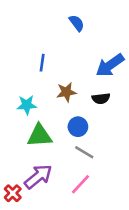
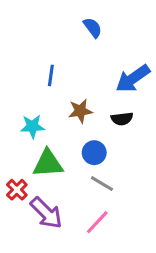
purple arrow: (38, 177) -> (46, 213), turned 84
red cross: (13, 193) -> (17, 190), moved

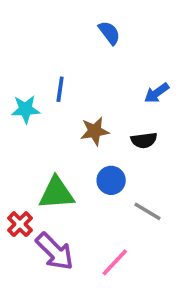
blue arrow: (133, 79) -> (157, 93), size x0.6
cyan star: (32, 126) -> (25, 109), moved
gray line: (102, 184) -> (148, 211), moved

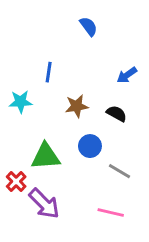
cyan star: (25, 109) -> (21, 102), moved
black semicircle: (144, 140) -> (117, 114), turned -144
pink line: (115, 262) -> (111, 213), moved, turned 60

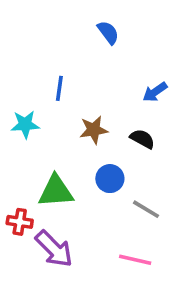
red cross: (16, 181) -> (20, 222), turned -36

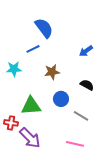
blue semicircle: (108, 32) -> (44, 28), moved, size x1.5
blue line: (59, 88) -> (33, 49), turned 56
black semicircle: (142, 139) -> (87, 85), moved

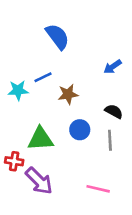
blue line: (33, 49) -> (43, 77), moved
gray line: (81, 116) -> (110, 140), moved, turned 56

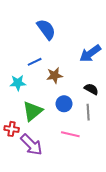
blue arrow: (113, 67) -> (90, 53), size x1.5
cyan star: (18, 90) -> (18, 83), moved
green triangle: (40, 139) -> (33, 111), turned -35
pink line: (98, 189) -> (70, 134), moved

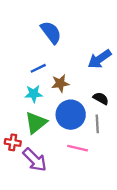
cyan star: (18, 83) -> (34, 94), moved
blue circle: (64, 104) -> (71, 115), size x1.6

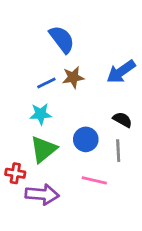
brown star: (60, 83) -> (73, 77), moved
blue circle: (71, 115) -> (86, 139), size x0.7
purple arrow: (35, 160) -> (42, 194), turned -40

